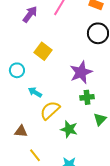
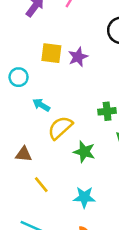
yellow square: (43, 51) -> (51, 53), turned -30
purple star: (81, 72) -> (78, 57), moved, size x0.7

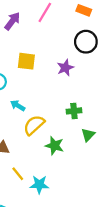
purple star: (78, 57) -> (65, 68), moved
cyan star: (84, 197) -> (39, 185), moved

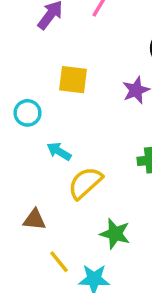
green star: (54, 146) -> (115, 234), moved

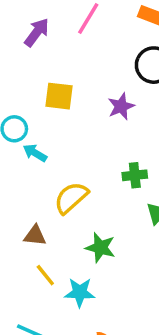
cyan arrow: (59, 151) -> (35, 153), moved
brown triangle: (34, 220) -> (35, 236), moved

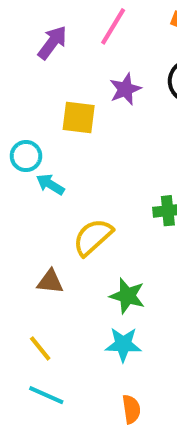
purple star: (121, 106) -> (125, 89), moved
yellow line: (45, 275) -> (40, 348), moved
cyan star: (80, 292) -> (123, 344), moved

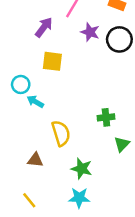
purple arrow: (52, 43) -> (44, 27), moved
purple star: (125, 89) -> (90, 32), moved, turned -30
yellow semicircle: (93, 237) -> (61, 133), turned 115

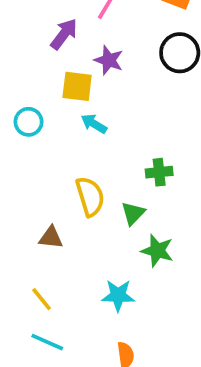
purple star: (90, 32) -> (109, 60), moved
cyan arrow: (35, 102) -> (94, 124), moved
green triangle: (122, 144) -> (133, 213), moved
green star: (82, 169) -> (157, 251), moved

